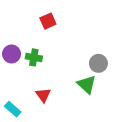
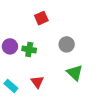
gray circle: (98, 63) -> (67, 44), moved
cyan rectangle: (13, 109) -> (11, 86), moved

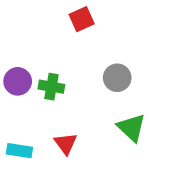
red square: (41, 18) -> (82, 19), moved
cyan rectangle: (11, 86) -> (19, 151), turned -32

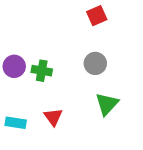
red square: (82, 19) -> (97, 16), moved
green triangle: (131, 128) -> (107, 104), turned 30

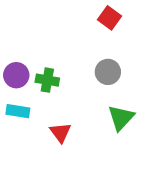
red square: (97, 16) -> (109, 18), turned -30
cyan rectangle: (16, 123) -> (18, 111), moved

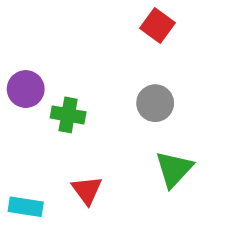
purple circle: (16, 75) -> (26, 89), moved
cyan rectangle: (18, 111) -> (26, 207), moved

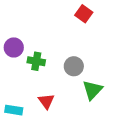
gray circle: (155, 103) -> (74, 66), moved

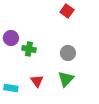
gray circle: (74, 66) -> (68, 53), moved
green triangle: (93, 90) -> (66, 79), moved

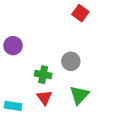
green cross: (29, 49) -> (43, 75), moved
gray circle: (68, 53) -> (71, 61), moved

